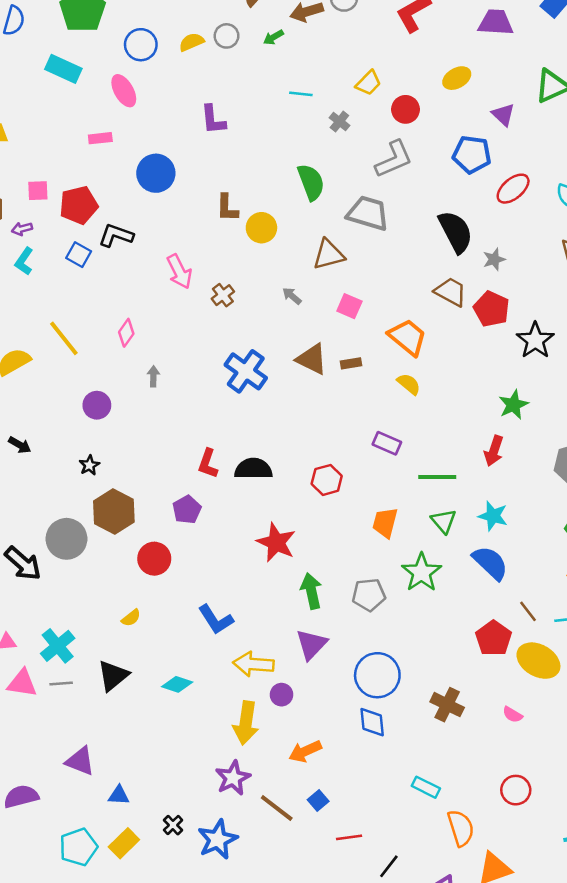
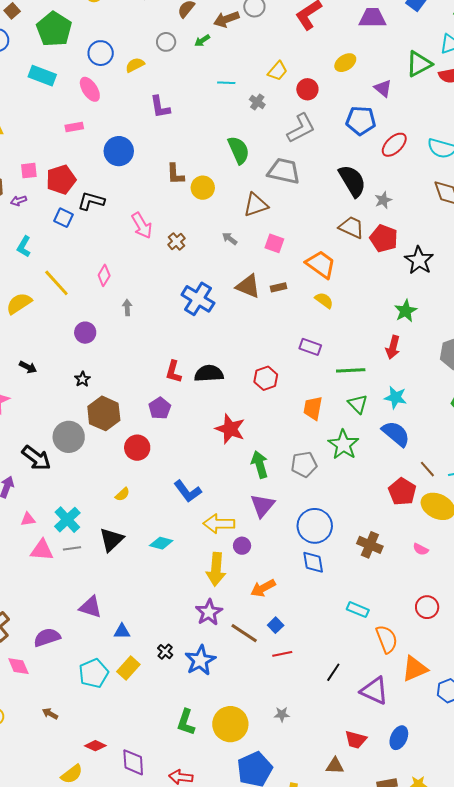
yellow semicircle: (192, 42) -> (135, 65), moved
cyan L-shape: (24, 261) -> (24, 247), moved
red line: (349, 837) -> (282, 654), moved

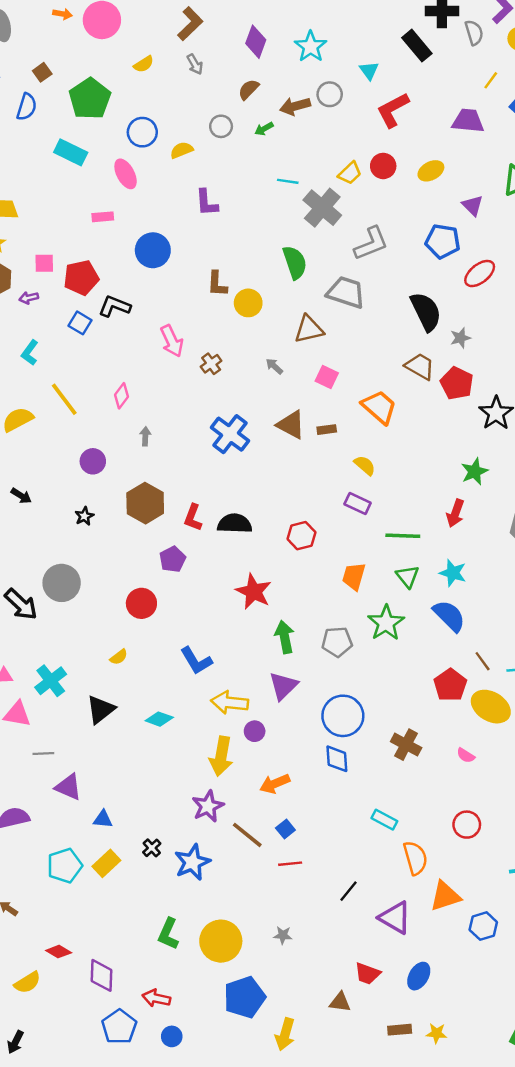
red circle: (307, 89) -> (383, 166), moved
gray cross: (257, 102) -> (322, 208), size x2.0
yellow semicircle: (324, 300) -> (365, 465), moved
brown hexagon: (104, 413) -> (145, 503), moved
gray line: (72, 548) -> (43, 753), moved

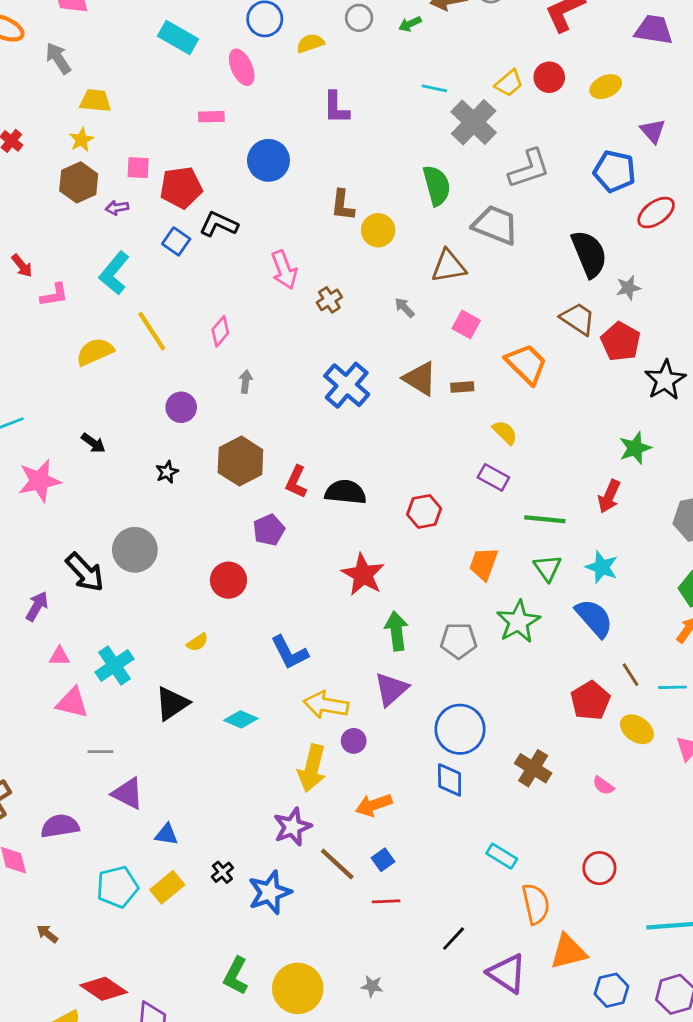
cyan L-shape: (30, 353) -> (114, 273), size x1.4
yellow ellipse: (491, 707) -> (637, 729), size x0.7
red diamond: (59, 952) -> (104, 989), size x1.5

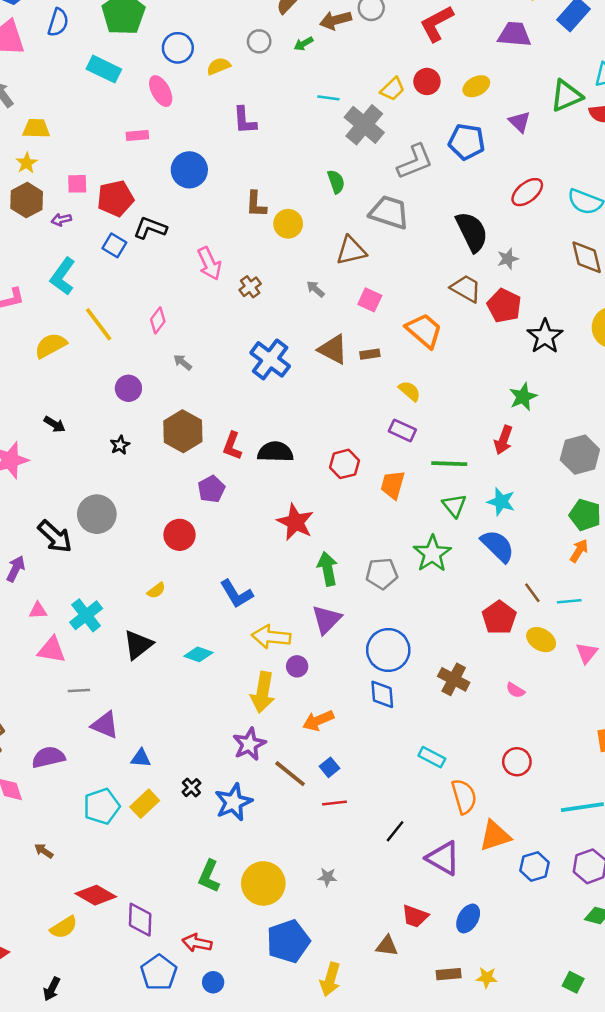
blue pentagon: (615, 171) -> (467, 142), moved
green semicircle: (437, 186) -> (336, 182), size x0.7
gray arrow: (246, 381) -> (183, 362), turned -54
orange trapezoid: (484, 564) -> (393, 485), moved

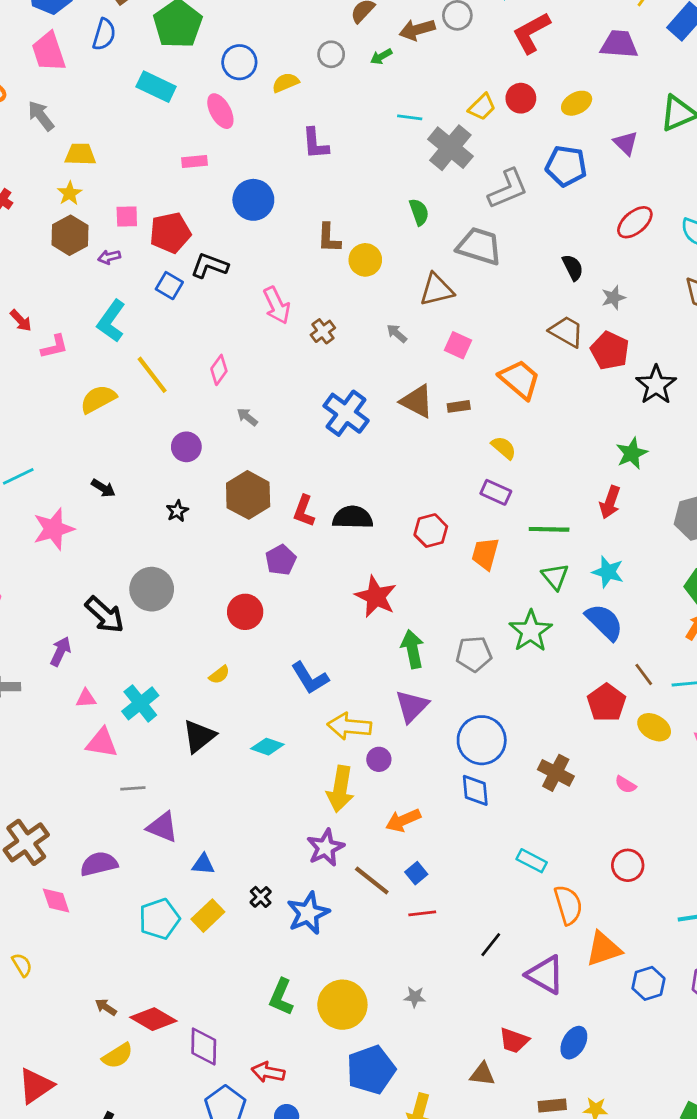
black semicircle: (472, 232) -> (573, 267), size x0.6
brown arrow: (44, 851) -> (106, 1007), moved

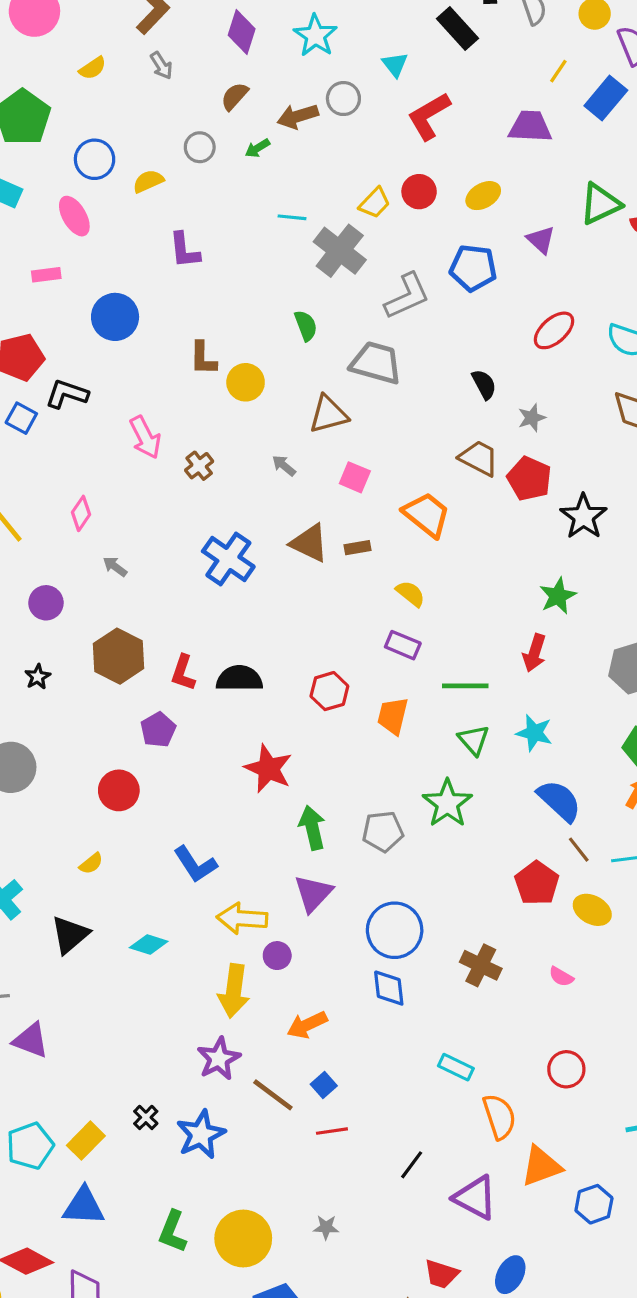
blue semicircle: (604, 622) -> (559, 801), moved
blue triangle: (203, 864) -> (84, 1206), moved, size x1.6

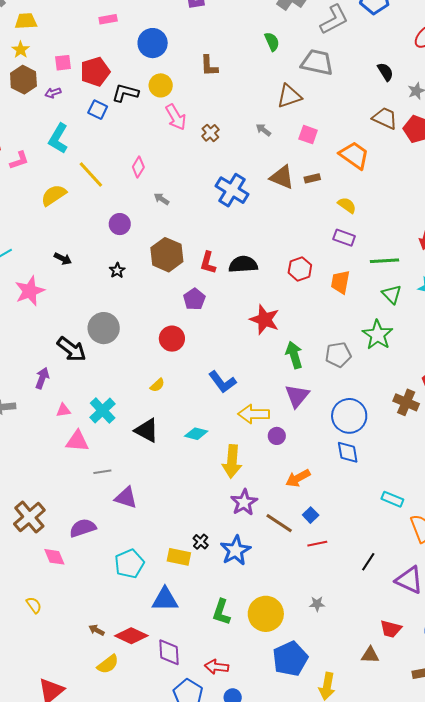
yellow circle: (246, 382) -> (161, 85), moved
black triangle: (70, 935) -> (147, 430), turned -48
brown cross: (481, 965) -> (406, 402), moved
yellow arrow: (234, 991) -> (232, 461), moved
yellow rectangle: (86, 1141) -> (179, 557), moved, turned 60

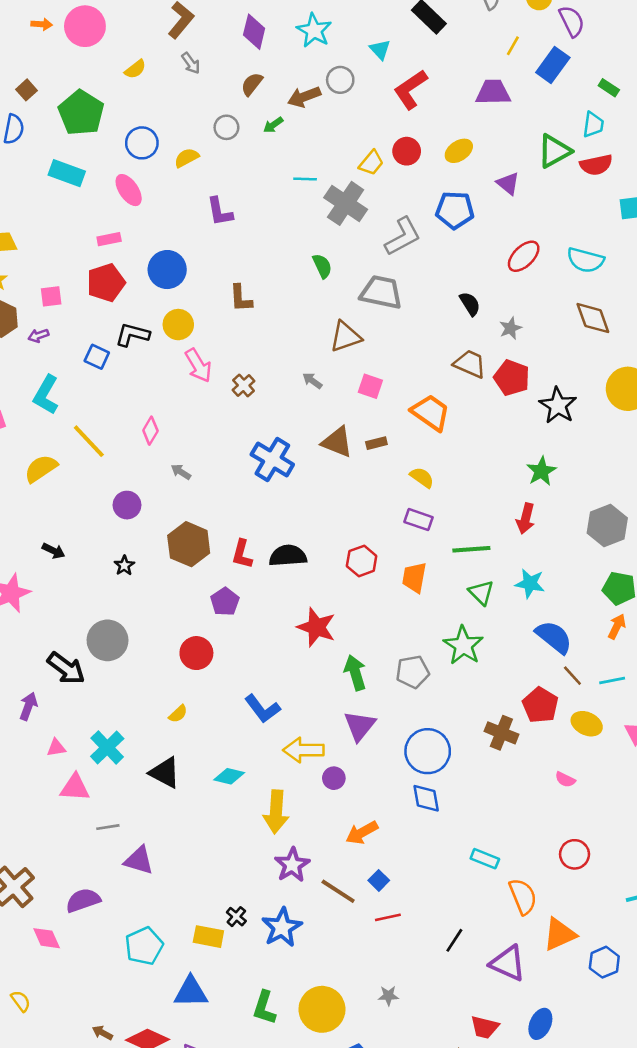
red pentagon: (95, 72) -> (106, 283), moved

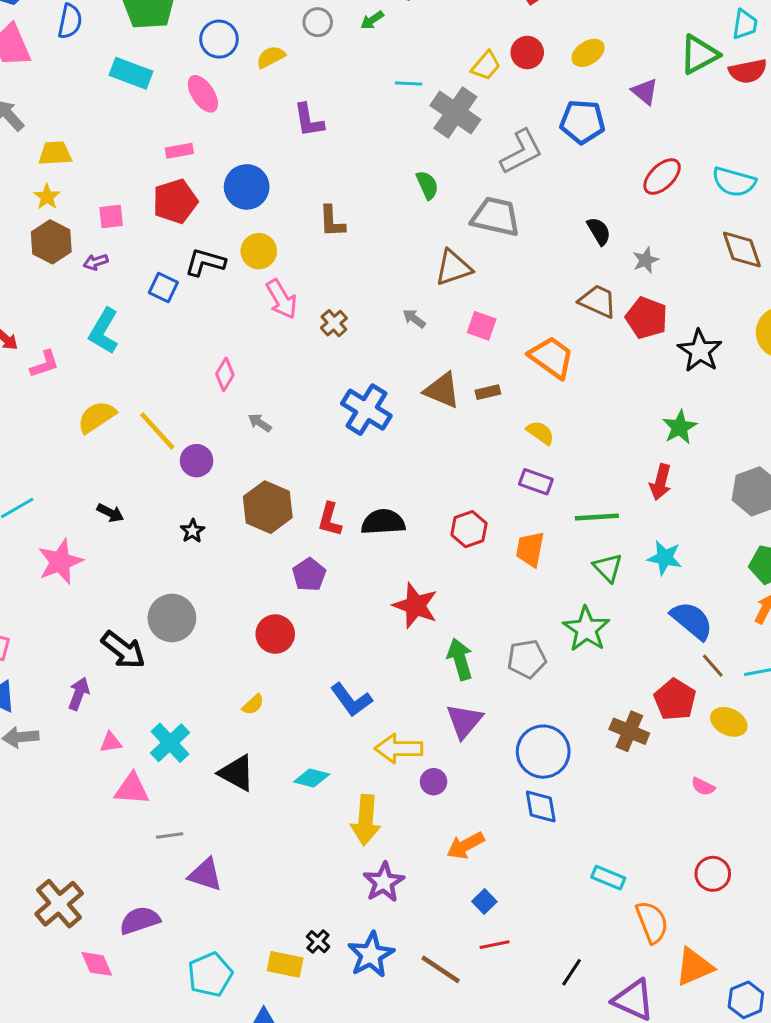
yellow line: (89, 441) -> (157, 431), moved
brown line: (338, 891) -> (441, 969), moved

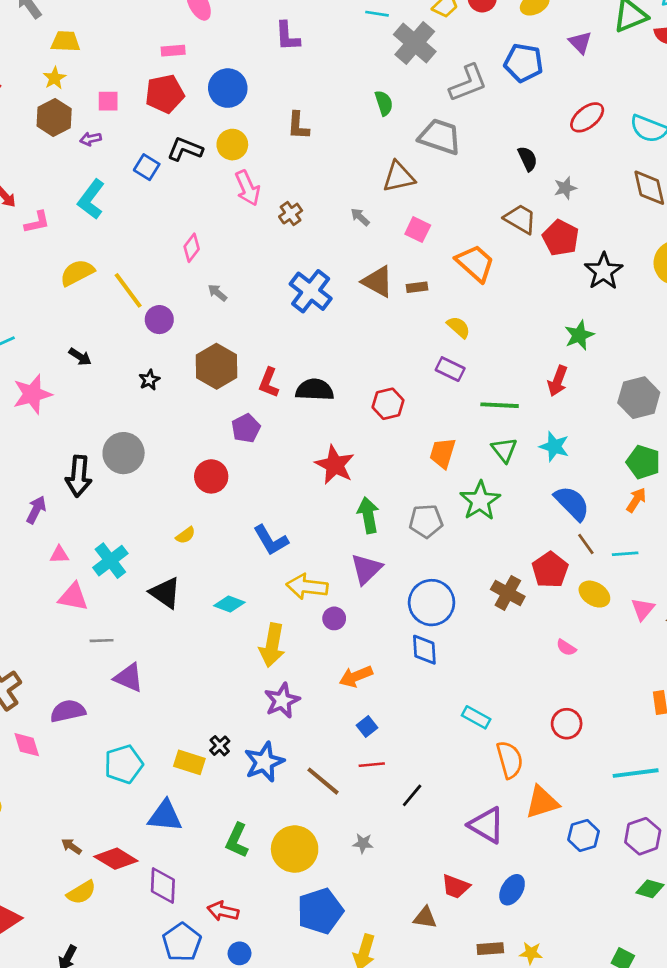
orange trapezoid: (530, 549) -> (443, 453), moved
black arrow: (123, 650) -> (79, 476), turned 51
black line: (572, 972) -> (412, 795), moved

